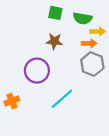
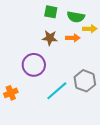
orange arrow: (89, 43) -> (73, 38), moved
gray hexagon: (92, 64) -> (85, 81), moved

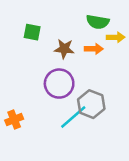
green square: (51, 12) -> (32, 32), moved
purple circle: (34, 65) -> (59, 84), moved
gray hexagon: (85, 81) -> (91, 104), moved

